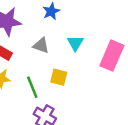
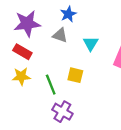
gray triangle: (41, 46) -> (60, 35), moved

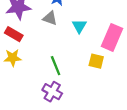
yellow square: (75, 75) -> (96, 61), moved
green line: (51, 85) -> (56, 66), moved

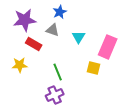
red rectangle: (14, 34) -> (34, 44), moved
purple cross: (52, 92) -> (55, 95), turned 36

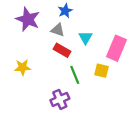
purple star: (25, 20) -> (28, 19), turned 30
red rectangle: (34, 44) -> (62, 50), moved
green line: (58, 72) -> (75, 75), moved

